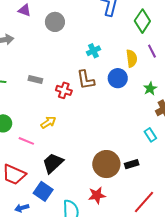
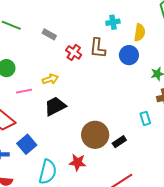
yellow semicircle: (132, 58) -> (140, 32), moved
pink line: (26, 141) -> (24, 91), turned -49
black trapezoid: (53, 163) -> (55, 106), moved
black rectangle: (132, 164) -> (119, 142), turned -32

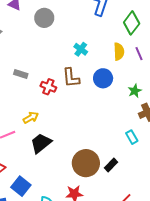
cyan cross: (113, 22) -> (81, 49), turned -32
yellow semicircle: (140, 32) -> (119, 52), moved

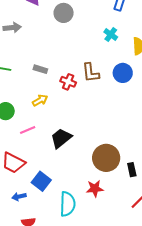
cyan cross: (81, 49) -> (111, 34), moved
yellow arrow: (31, 118) -> (40, 100), moved
black rectangle: (111, 165) -> (132, 170), moved, turned -56

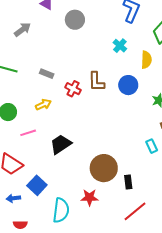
gray arrow: (12, 28) -> (22, 30), turned -36

